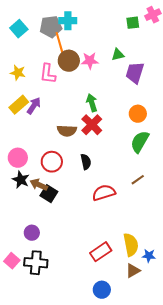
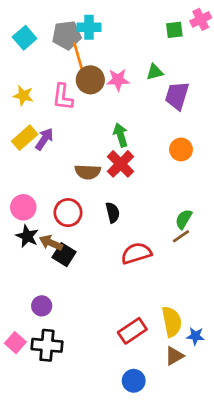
green semicircle: (140, 142) -> (184, 219), moved, size x0.7

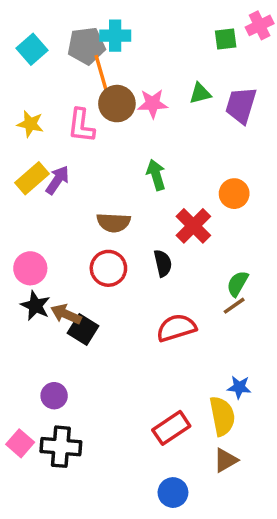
purple trapezoid: (177, 96) -> (241, 105), moved
red cross: (121, 164) -> (193, 226), moved
red circle: (68, 213) -> (108, 268), moved
black semicircle: (113, 213) -> (163, 263), moved
blue star: (195, 336) -> (239, 387), moved

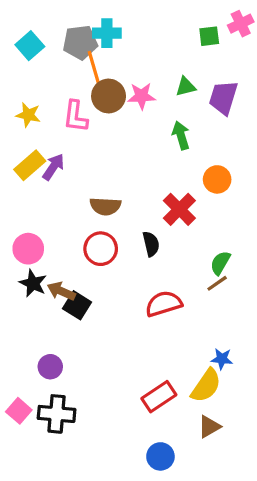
green arrow: (156, 175) -> (181, 135), moved
yellow semicircle: (222, 416) -> (206, 386), turned 45

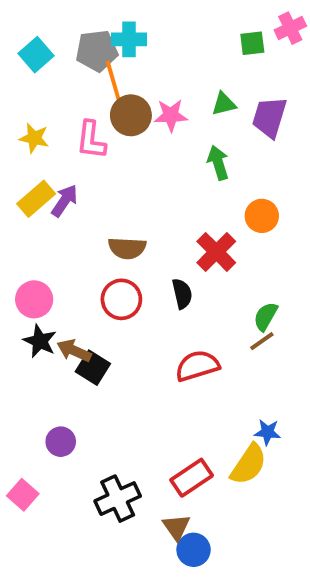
black cross: (57, 414) -> (118, 499), moved, turned -30
brown triangle: (209, 427) -> (176, 527), moved, turned -35

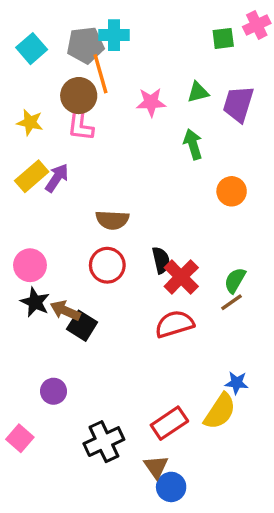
brown circle: (131, 115) -> (79, 96), moved
red cross: (216, 252) -> (181, 277), moved

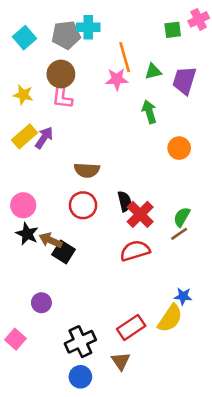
orange line: (101, 74) -> (125, 57), moved
blue circle: (171, 487) -> (80, 377), moved

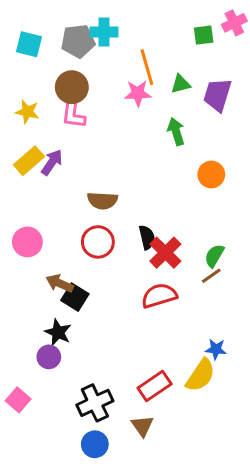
cyan square: (25, 38) -> (29, 44), turned -35
black star: (27, 234) -> (58, 332), moved

